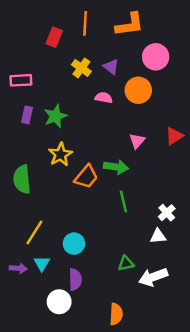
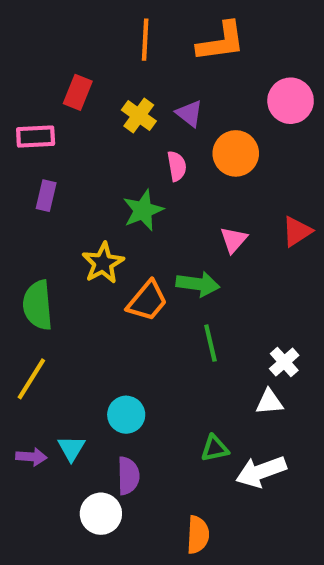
red rectangle: (54, 37) -> (78, 92), moved
pink circle: (156, 57) -> (291, 101), moved
pink semicircle: (104, 98) -> (177, 166), turned 70
green star: (55, 116) -> (143, 210), moved
yellow line: (34, 232) -> (31, 379), moved

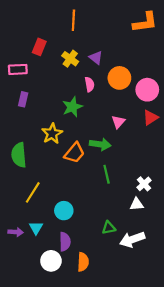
orange L-shape: (221, 42) -> (145, 22), moved
pink circle: (291, 101) -> (147, 90), moved
yellow line: (31, 379) -> (33, 192), moved
orange semicircle: (198, 535) -> (83, 262), moved

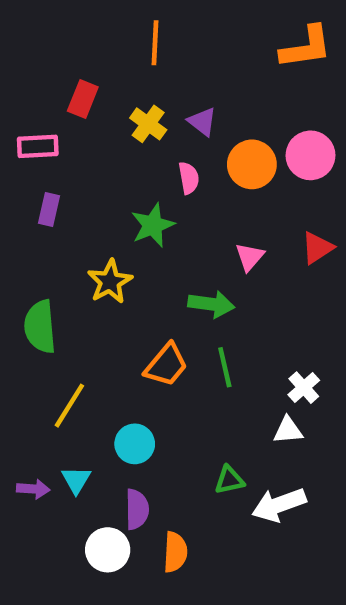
pink circle: (147, 90) -> (310, 155), moved
orange trapezoid: (75, 153) -> (166, 365), moved

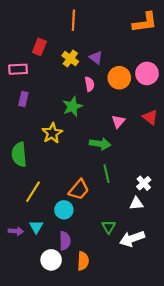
red triangle: (317, 248) -> (150, 117), turned -49
orange trapezoid: (166, 365) -> (79, 190), moved
green triangle: (229, 480) -> (109, 227), turned -48

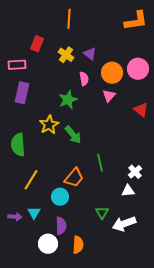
purple rectangle: (23, 99) -> (22, 93), size x1.5
pink triangle: (118, 121) -> (109, 96), moved
green arrow: (100, 144) -> (73, 135), moved, turned 42

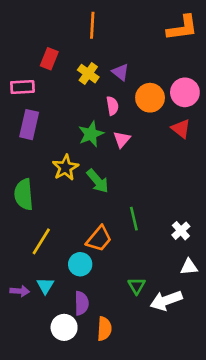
pink triangle: (109, 96) -> (122, 139), moved
red triangle: (141, 110) -> (181, 129), moved
white triangle: (128, 191) -> (189, 267), moved

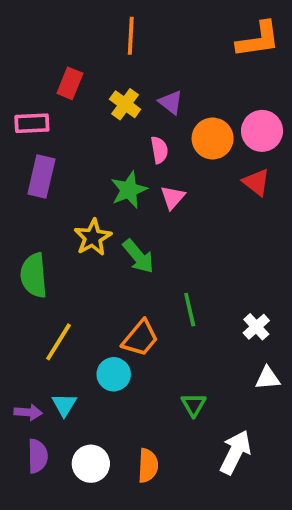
white arrow: (166, 301) -> (235, 452), moved, turned 136
purple semicircle: (82, 303) -> (38, 456), moved

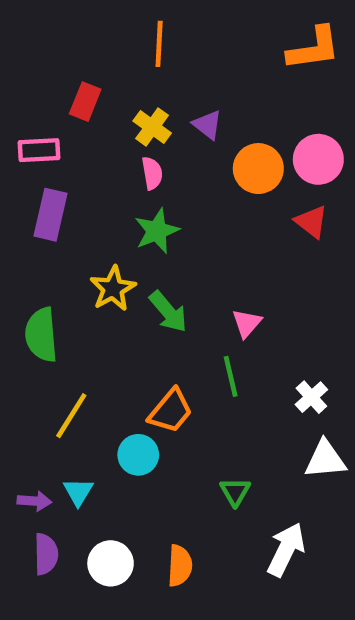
pink semicircle: (159, 150) -> (152, 173), moved
pink triangle: (173, 197) -> (247, 323), moved
white triangle: (268, 378) -> (325, 459), size x1.4

